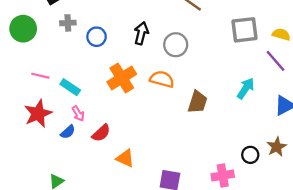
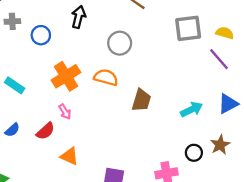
black arrow: (141, 33) -> (79, 17), moved
cyan arrow: (246, 88) -> (192, 109), moved, turned 30
pink arrow: (78, 114) -> (65, 112), moved

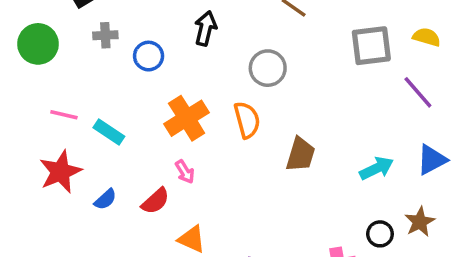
yellow semicircle: (225, 33) -> (427, 37), moved
orange semicircle: (106, 77) -> (247, 120), turned 60

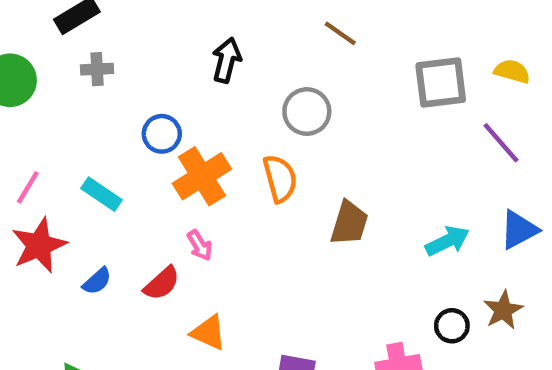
blue circle: (149, 56) -> (162, 134), moved
pink line: (64, 115) -> (28, 187), moved, turned -72

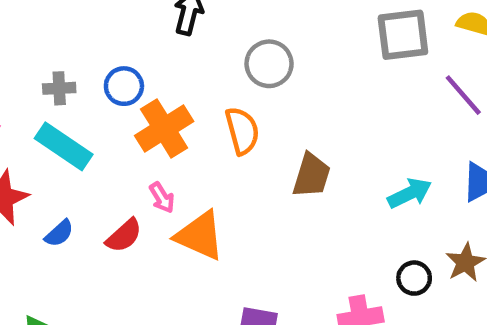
gray cross: (97, 69) -> (59, 88), moved
cyan rectangle: (102, 194) -> (64, 146), size x1.4
orange triangle: (209, 332) -> (200, 236), moved, size x1.4

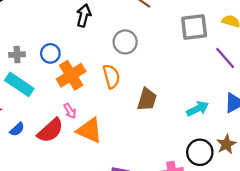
red semicircle: (124, 236) -> (50, 130), size x1.4
black circle: (414, 278) -> (200, 152), size x1.5

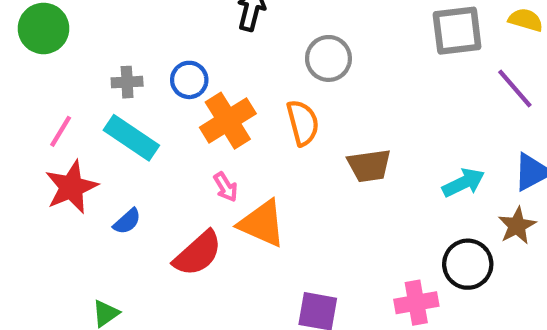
brown trapezoid: (147, 99) -> (369, 166), turned 65
red semicircle: (50, 130) -> (198, 253), moved
brown star: (226, 144) -> (517, 226), moved

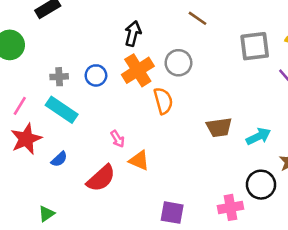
orange cross: (228, 121) -> (138, 70), moved
brown trapezoid: (369, 166) -> (219, 127), moved
orange triangle: (262, 223) -> (139, 160), size x0.7

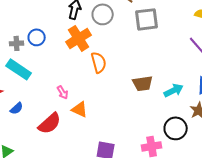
gray square: (255, 46) -> (147, 19), moved
gray circle: (178, 63) -> (103, 14), moved
blue circle: (96, 75) -> (37, 37), moved

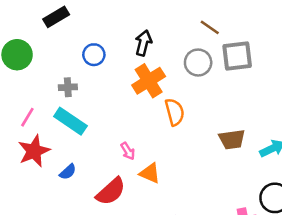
gray circle: (103, 14) -> (198, 62), moved
blue circle: (37, 37) -> (94, 55), moved

